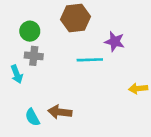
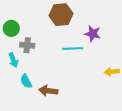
green circle: (30, 31) -> (11, 28), moved
cyan semicircle: (32, 117) -> (26, 81), moved

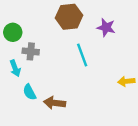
purple star: (93, 34) -> (106, 28), moved
cyan line: (73, 48) -> (82, 55), turned 72

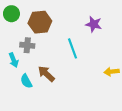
brown hexagon: (69, 17) -> (40, 22), moved
green circle: (13, 32) -> (11, 14), moved
brown arrow: (55, 103) -> (46, 74), moved, turned 36

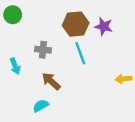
brown hexagon: (40, 22) -> (76, 24), moved
gray cross: (27, 45) -> (43, 50), moved
cyan semicircle: (26, 81) -> (41, 106), moved, turned 88

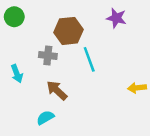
brown hexagon: (76, 24) -> (69, 31), moved
purple star: (104, 26) -> (116, 18), moved

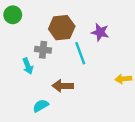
purple star: (116, 18) -> (100, 32), moved
cyan arrow: (17, 74) -> (28, 66), moved
brown arrow: (57, 90) -> (63, 86), moved, turned -42

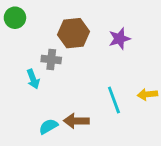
purple star: (100, 32) -> (120, 39), turned -30
cyan line: (80, 53) -> (114, 100), moved
brown arrow: (63, 86) -> (76, 121), moved

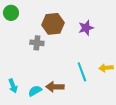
cyan arrow: (33, 79) -> (13, 86), moved

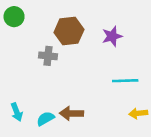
yellow arrow: (106, 68) -> (138, 113), moved
cyan line: (82, 72) -> (125, 81), moved, turned -72

